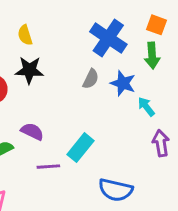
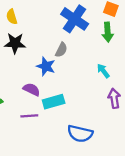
blue star: (123, 83) -> (46, 66), moved
purple semicircle: (32, 131) -> (32, 89), moved
cyan rectangle: (81, 148) -> (54, 102), turned 35

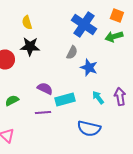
green arrow: (108, 32) -> (114, 36), turned 78
blue star: (46, 66) -> (89, 68), moved
cyan arrow: (103, 71) -> (98, 98), moved

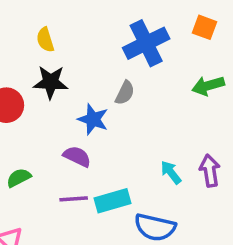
blue cross: (84, 24) -> (146, 43), turned 30
green arrow: (114, 36) -> (208, 86), moved
blue star: (89, 68) -> (93, 119), moved
cyan rectangle: (65, 100) -> (113, 201), moved

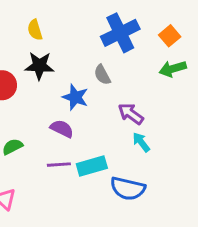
orange square: (205, 27) -> (170, 36), moved, turned 30
gray semicircle: (125, 93) -> (102, 75), turned 126
purple arrow: (210, 171) -> (131, 114), moved, turned -45

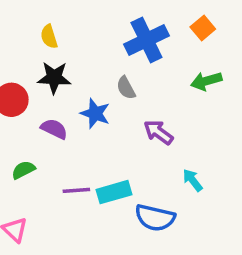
orange square: (170, 36) -> (203, 28), moved
purple semicircle: (62, 129) -> (54, 129), moved
cyan arrow: (141, 142) -> (193, 180), moved

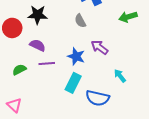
blue star: (95, 113) -> (76, 56), moved
purple line: (76, 190) -> (47, 64), moved
cyan rectangle: (114, 192) -> (73, 83), turned -48

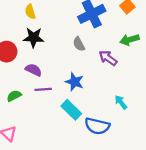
purple arrow: (100, 47) -> (108, 58), moved
cyan rectangle: (73, 83) -> (71, 110), turned -72

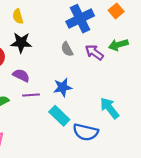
purple arrow: (108, 58) -> (94, 52), moved
blue star: (74, 82) -> (63, 87), turned -30
cyan arrow: (121, 102) -> (110, 108), size x1.5

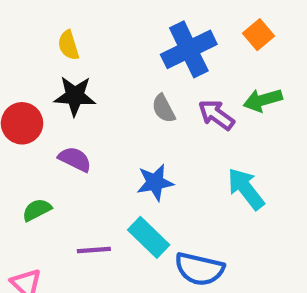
purple line: (31, 95) -> (94, 250), moved
cyan arrow: (110, 108) -> (246, 189), moved

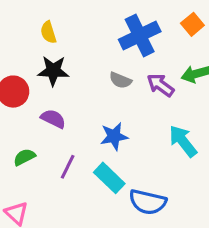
gray semicircle: (163, 109) -> (120, 80), turned -40
purple line: (94, 250) -> (68, 167), moved, turned -60

